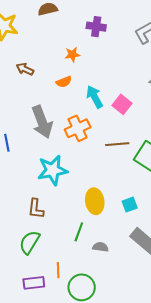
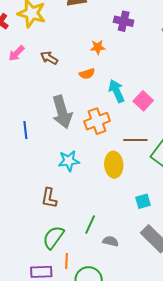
cyan star: (53, 170) -> (69, 161), size x0.7
yellow ellipse: (95, 201) -> (114, 165), moved
green semicircle: (30, 242) -> (53, 237), moved

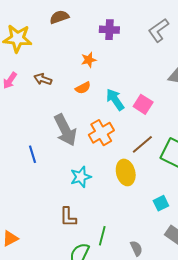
brown line: (135, 140) -> (142, 144), turned -30
green line: (90, 224) -> (102, 236), moved
gray semicircle: (111, 241) -> (136, 248), turned 63

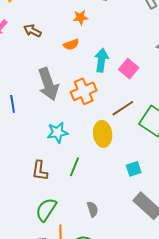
cyan arrow: (115, 100) -> (101, 60), turned 35
green line: (102, 236) -> (74, 167), moved
gray semicircle: (136, 248) -> (92, 209), moved

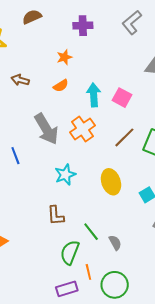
yellow ellipse: (103, 134) -> (111, 182), moved
green line: (74, 167) -> (91, 232), moved, turned -48

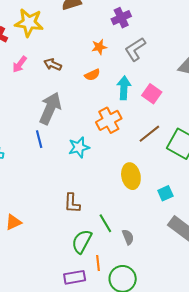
gray L-shape: (132, 22) -> (135, 49), moved
purple cross: (83, 26) -> (121, 18), turned -30
gray arrow: (46, 129) -> (50, 108), moved, turned -132
cyan star: (65, 175) -> (79, 147), moved

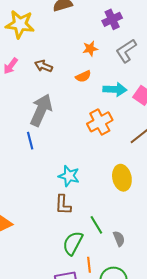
cyan arrow: (124, 88) -> (115, 89), turned 90
cyan star: (79, 147) -> (69, 176), moved, turned 30

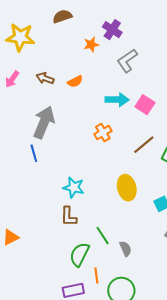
purple cross: (112, 19) -> (112, 30), turned -30
orange star: (90, 49) -> (91, 45), moved
orange semicircle: (83, 76) -> (75, 81), moved
orange cross: (100, 122) -> (103, 133), size x0.7

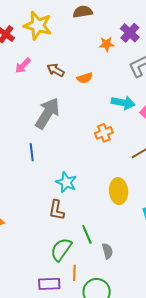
blue line: (34, 153) -> (32, 152), moved

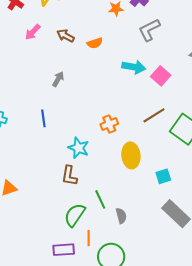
gray arrow: (47, 113) -> (58, 79), size x0.5
orange cross: (104, 133) -> (109, 124), moved

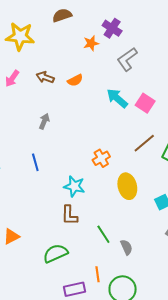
cyan arrow: (134, 67) -> (117, 98), turned -140
green semicircle: (75, 215) -> (55, 253), moved, turned 40

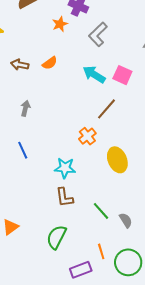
brown line: (144, 143) -> (106, 109), moved
green semicircle: (55, 253) -> (56, 237), turned -30

